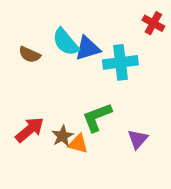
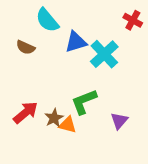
cyan semicircle: (66, 42) -> (47, 20), moved
cyan cross: (120, 62) -> (104, 54), turned -36

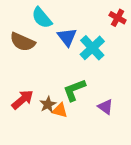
blue triangle: (76, 42) -> (67, 37), turned -50
brown semicircle: (26, 47) -> (23, 42), size x1.5
purple triangle: (119, 121) -> (106, 107), turned -35

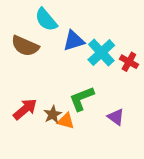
red cross: (118, 18) -> (129, 62), moved
blue triangle: (67, 37) -> (74, 41), turned 50

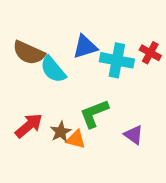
cyan semicircle: (46, 20) -> (53, 69), moved
cyan cross: (101, 53) -> (117, 60), turned -36
red cross: (129, 62) -> (150, 53), moved

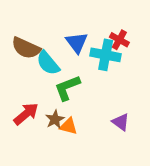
blue triangle: (85, 47) -> (77, 43), turned -50
red cross: (150, 53) -> (119, 40), moved
green L-shape: (94, 114) -> (67, 88), moved

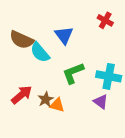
red cross: (119, 40) -> (105, 20), moved
cyan cross: (106, 55) -> (109, 76), moved
green L-shape: (67, 88) -> (73, 73), moved

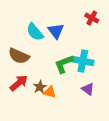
brown semicircle: (22, 40) -> (19, 56), moved
cyan semicircle: (40, 52) -> (35, 32), moved
cyan cross: (109, 76) -> (83, 61), moved

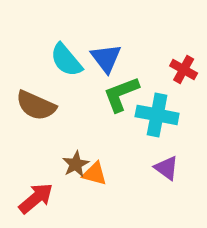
red cross: (92, 18) -> (184, 70), moved
green L-shape: (64, 64) -> (121, 94), moved
red arrow: (19, 83) -> (36, 198), moved

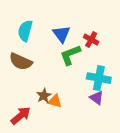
cyan semicircle: (66, 60) -> (25, 31), moved, turned 55
red cross: (184, 70) -> (91, 40), moved
cyan cross: (157, 115) -> (99, 78), moved

